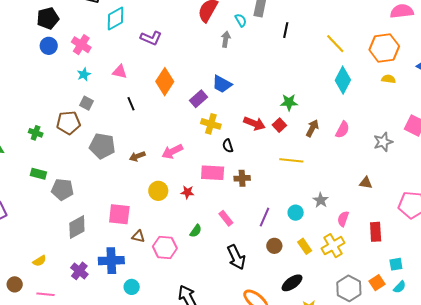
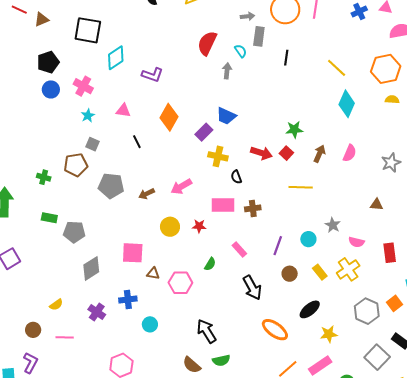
pink semicircle: (343, 219) -> (356, 242), turned -91
blue cross: (111, 261) -> (128, 300), size x0.7

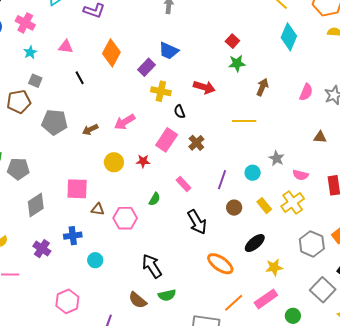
red square: (286, 153) -> (232, 41), moved
pink semicircle: (350, 153) -> (306, 92), moved
pink rectangle: (223, 205) -> (167, 140), turned -55
brown cross: (253, 208) -> (196, 143), turned -35

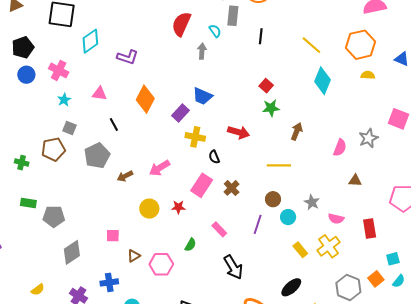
pink semicircle: (306, 92) -> (340, 148), moved
gray pentagon: (55, 122) -> (97, 156), moved, turned -30
pink square: (77, 189) -> (113, 236), size x0.6
brown circle: (234, 208) -> (273, 199), moved
brown triangle: (98, 209) -> (134, 256), turned -40

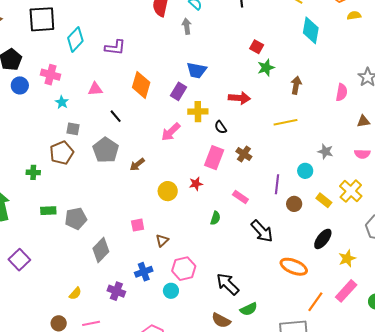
pink arrow: (160, 168) -> (171, 132), moved
brown circle: (273, 199) -> (294, 204), moved
pink semicircle: (336, 219) -> (362, 154), moved
pink hexagon: (161, 264) -> (184, 269), moved

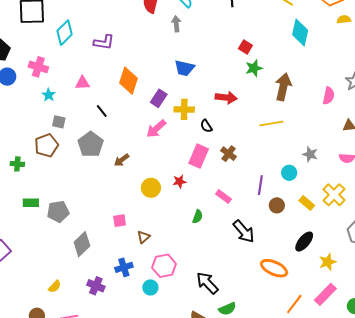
brown arrow: (296, 85) -> (283, 87), size x1.5
purple rectangle: (179, 91) -> (159, 98), moved

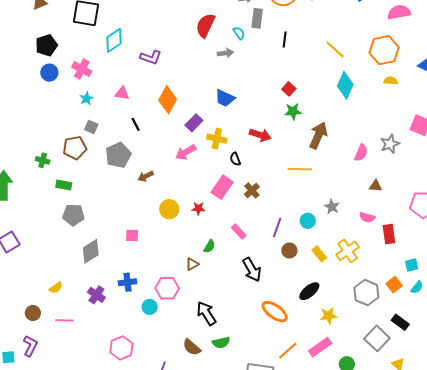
gray arrow: (176, 24) -> (225, 53), turned 77
green rectangle: (31, 203) -> (64, 185), moved
brown triangle: (144, 237) -> (192, 264), moved

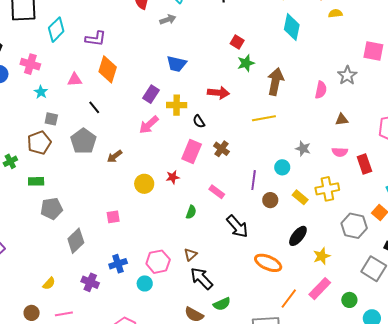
orange diamond: (168, 100) -> (108, 69), moved
green cross: (43, 160) -> (10, 161), turned -32
yellow cross: (348, 251) -> (327, 189), turned 35
brown triangle: (192, 264) -> (190, 255), moved

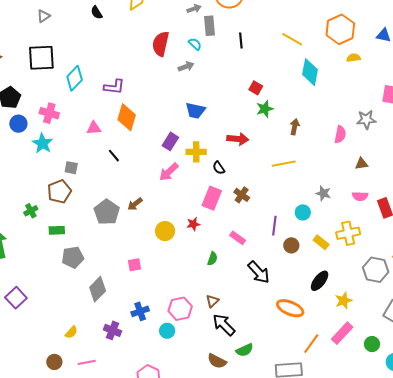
gray star: (347, 75) -> (366, 120), turned 30
brown arrow: (275, 82) -> (295, 127), size x0.6
cyan star: (41, 92) -> (42, 143), moved, size x1.5
gray pentagon: (83, 141) -> (107, 212), moved

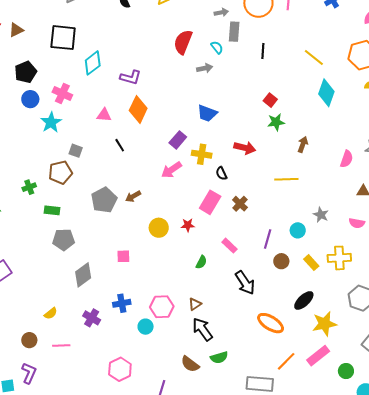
yellow star: (344, 301) -> (325, 324), size x1.4

